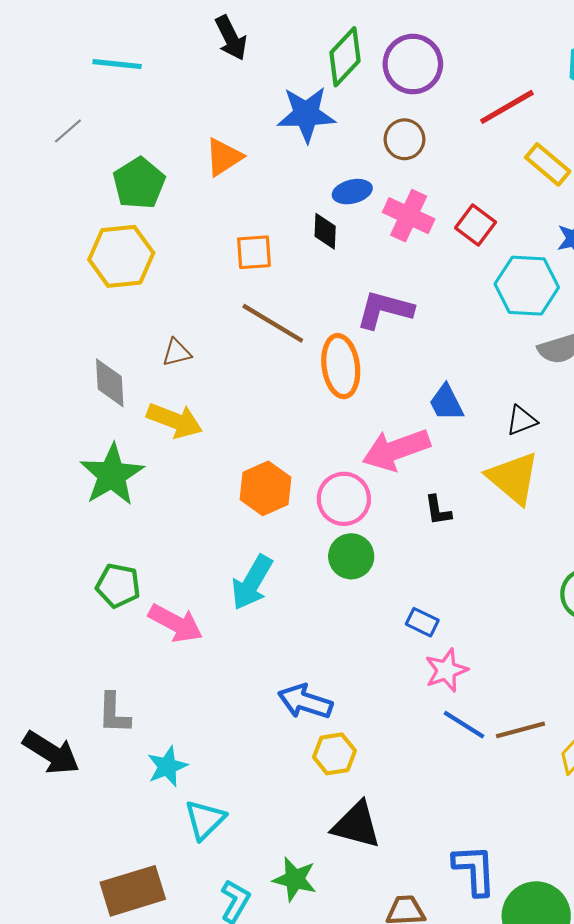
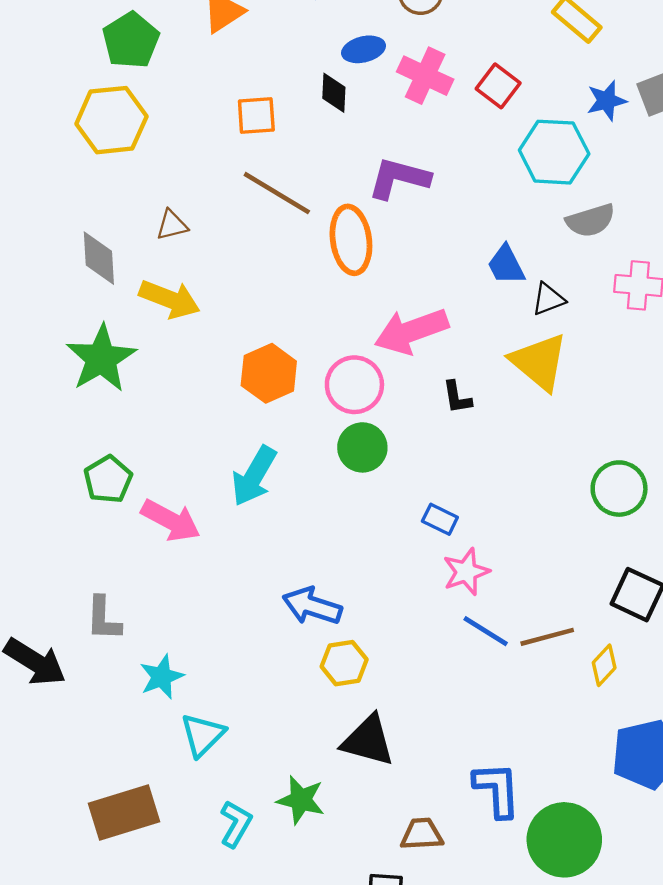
blue trapezoid: (446, 403) -> (506, 265), moved
green pentagon: (118, 586) -> (108, 479), turned 30

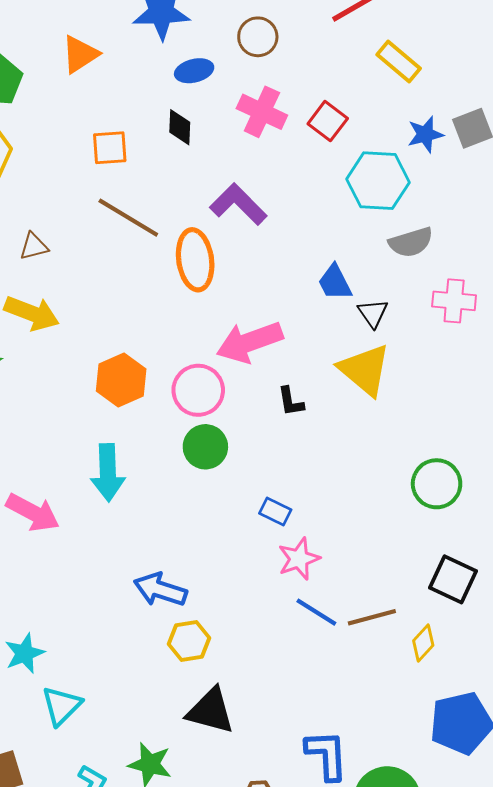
blue ellipse: (364, 49) -> (194, 71), moved
purple L-shape: (399, 178) -> (238, 204), turned 30
black triangle: (548, 299) -> (373, 313), turned -44
cyan arrow: (254, 476) -> (108, 472), turned -32

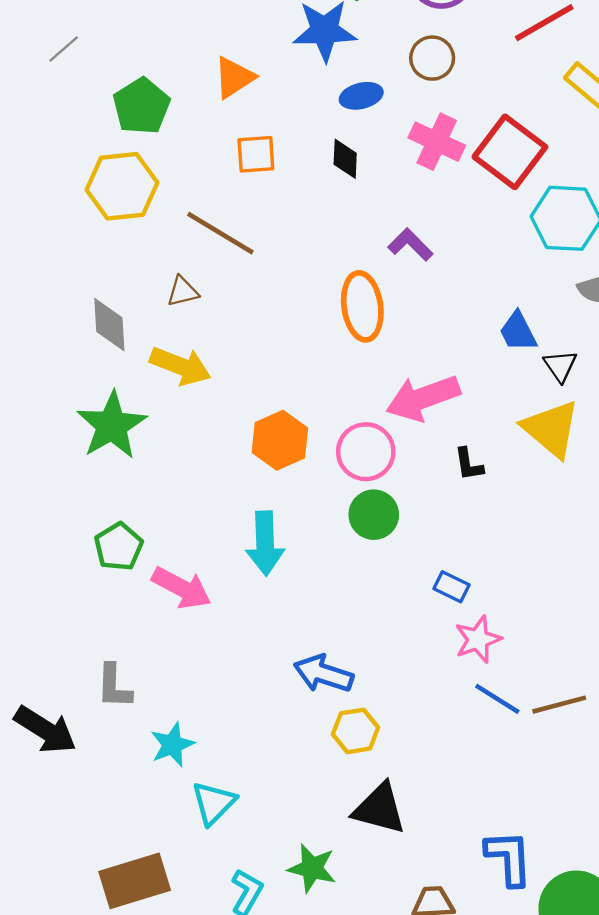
red square: (328, 121) -> (510, 152), size x1.6
orange square: (110, 148) -> (256, 154), moved
purple L-shape: (238, 204) -> (410, 245), size x0.7
brown line: (128, 218) -> (220, 233), moved

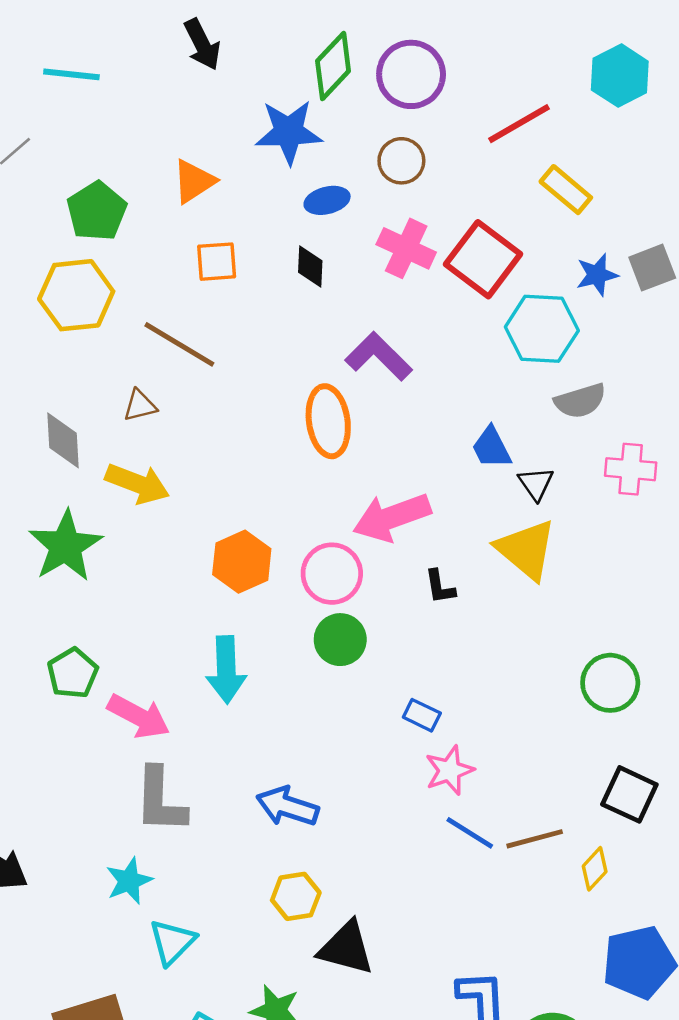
purple L-shape: (410, 245) -> (379, 356), size x1.4
gray L-shape: (114, 686) -> (160, 800), moved, size x1.4
yellow hexagon: (355, 731) -> (296, 896), moved

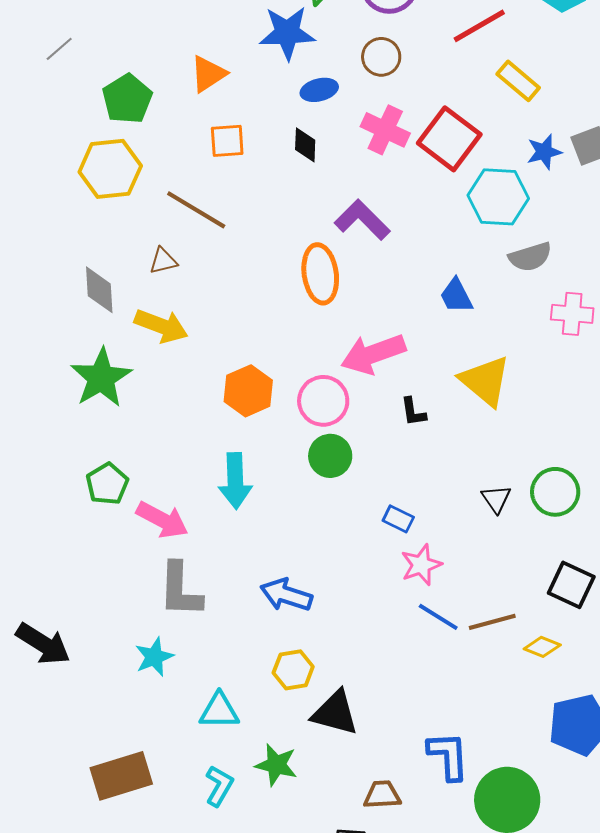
black triangle: (536, 484) -> (496, 499), moved
yellow diamond: (595, 869) -> (542, 647), turned 69
cyan triangle: (172, 942) -> (219, 711), moved, turned 45

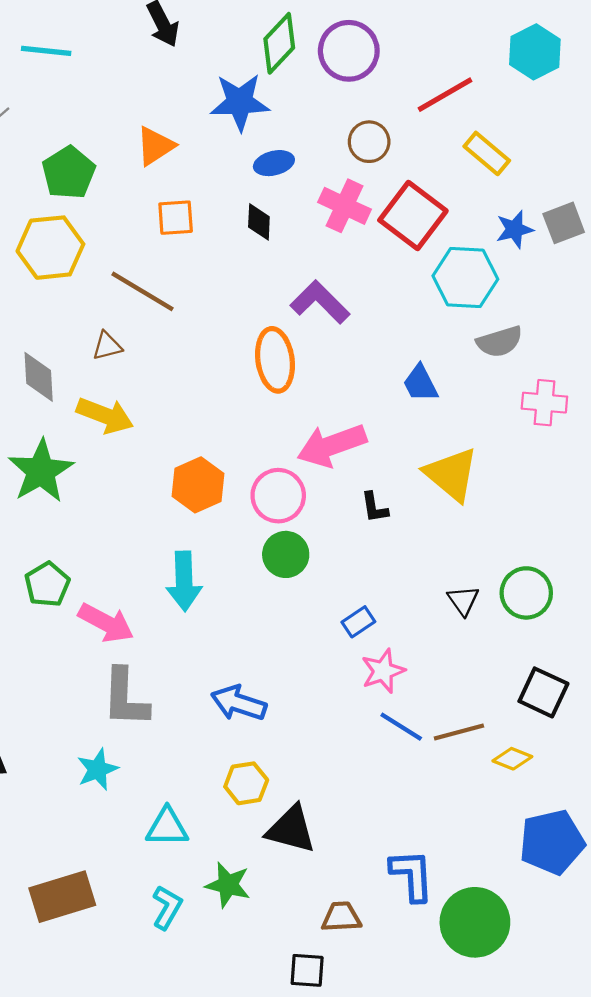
brown circle: (381, 57) -> (369, 142), moved
blue rectangle: (398, 519) -> (358, 622), turned -60

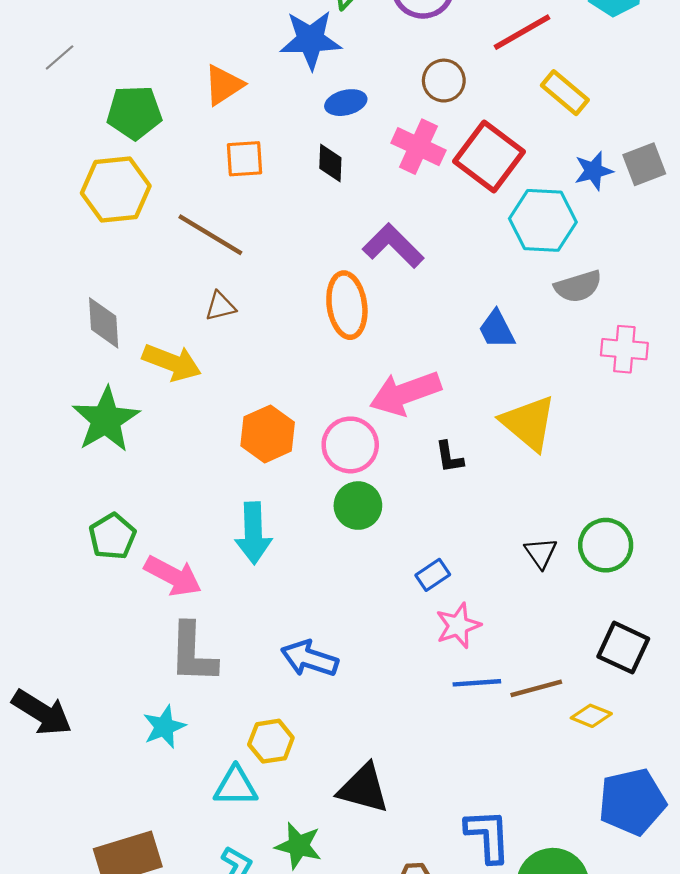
green pentagon: (69, 173) -> (134, 112), turned 30
brown triangle: (107, 346) -> (220, 306), moved
blue line: (401, 727) -> (477, 683), turned -36
yellow hexagon: (246, 783) -> (271, 741), moved

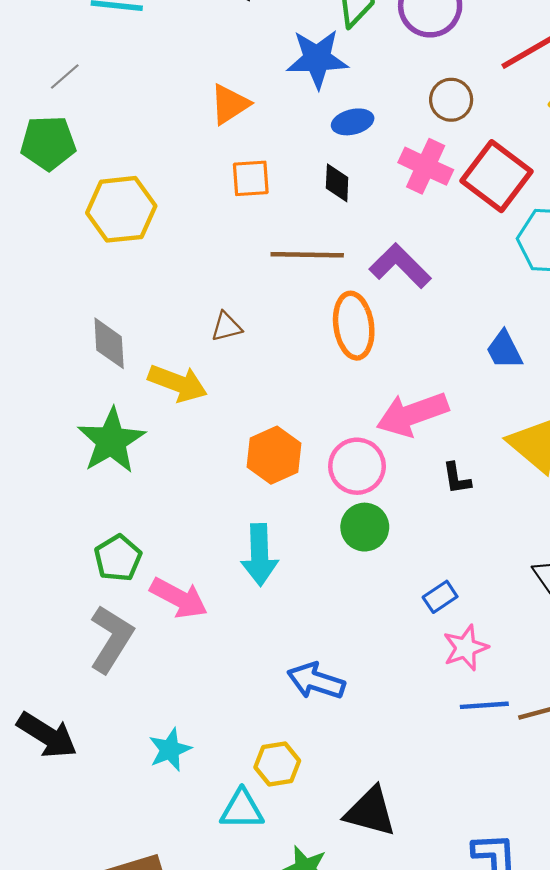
green pentagon: (134, 112) -> (48, 143), moved
brown line: (210, 235) -> (307, 255), moved, turned -30
gray L-shape: (193, 653) -> (111, 639), moved, turned -150

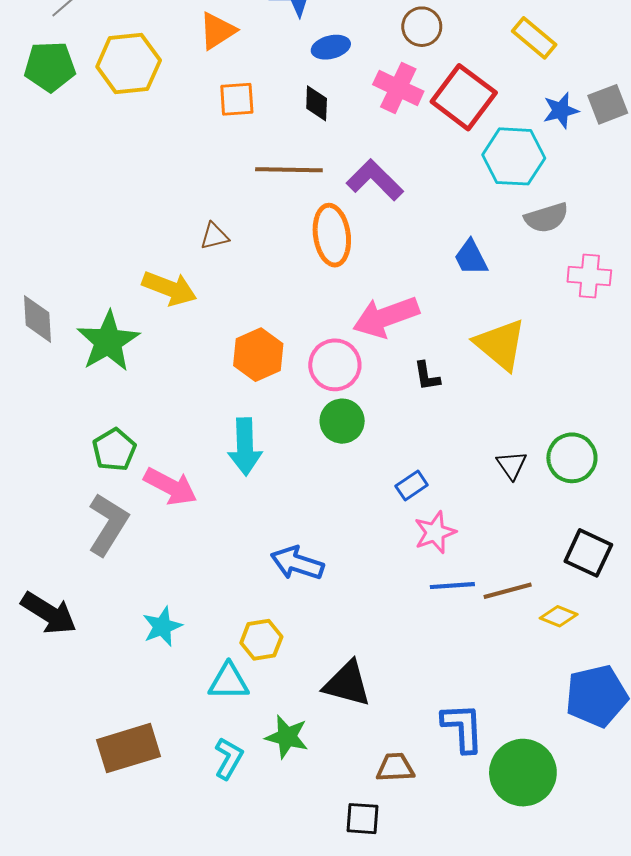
yellow hexagon: (121, 209) -> (129, 63), moved
gray diamond: (109, 343) -> (38, 319), moved

